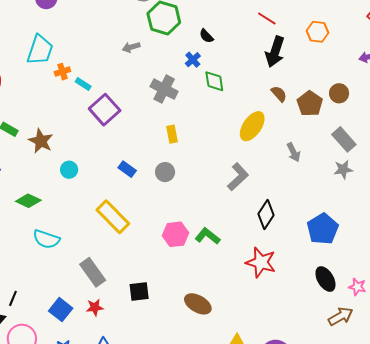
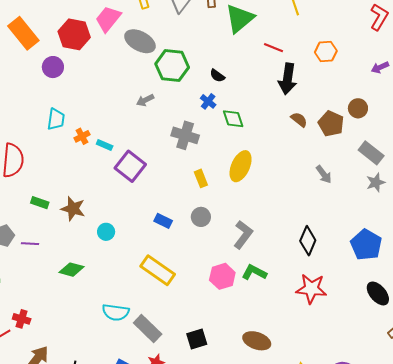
cyan trapezoid: (40, 50) -> (56, 119), size x0.7
yellow ellipse: (252, 126) -> (241, 166), moved
gray L-shape: (238, 177) -> (243, 235), moved
cyan semicircle: (46, 239) -> (116, 312), moved

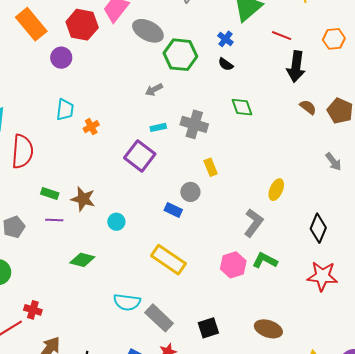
blue cross: (208, 101) -> (225, 39), moved
cyan rectangle: (105, 145) -> (158, 127), moved, turned -35
yellow ellipse: (241, 166) -> (276, 190), moved, size x0.7
gray circle: (201, 217) -> (190, 192), moved
purple line: (30, 244) -> (54, 220), moved

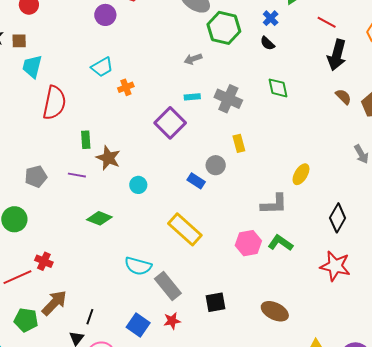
cyan trapezoid: (65, 110) -> (102, 67), turned 45
green rectangle: (50, 193) -> (86, 140), moved, turned 60
gray L-shape: (253, 223) -> (274, 204), turned 44

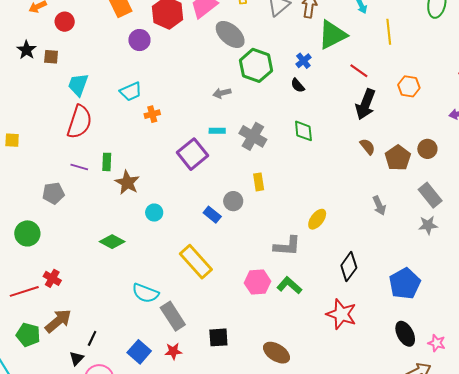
cyan trapezoid: (32, 67) -> (78, 85), moved
purple line: (77, 175) -> (79, 167), moved

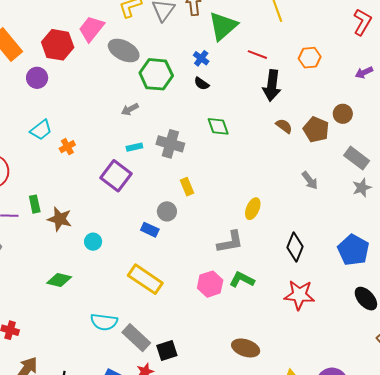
black square: (218, 337) -> (167, 351), moved

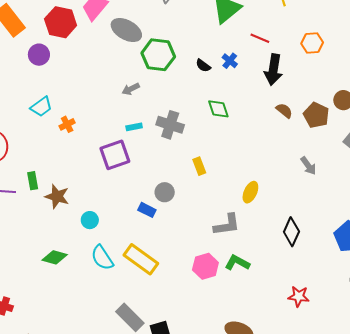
blue cross: (201, 58) -> (230, 61), moved
purple square: (116, 176) -> (115, 155), turned 32
yellow rectangle: (187, 187) -> (199, 166), moved
red star: (299, 295) -> (299, 296), moved, size x0.7
cyan semicircle: (104, 322) -> (102, 258), moved, turned 48

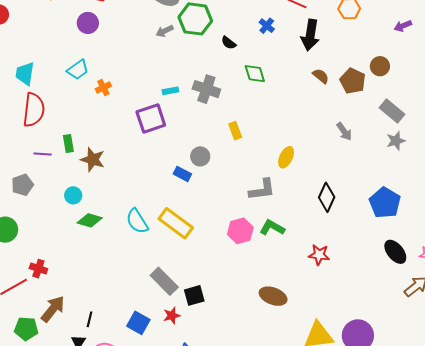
purple circle: (39, 55) -> (88, 23), moved
black semicircle: (203, 66) -> (229, 43), moved
gray arrow: (131, 89) -> (165, 31), moved
cyan circle: (90, 220) -> (73, 195), moved
red star: (299, 296) -> (319, 255), moved

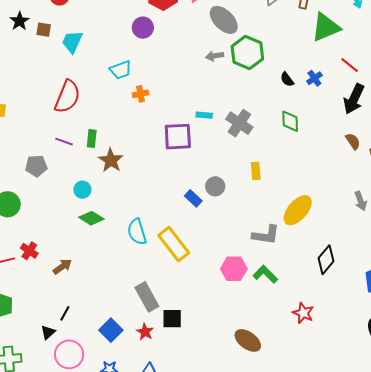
black semicircle: (229, 43) -> (287, 79), moved
cyan trapezoid: (25, 74) -> (72, 42), moved
yellow ellipse: (286, 157) -> (298, 210), size x1.5
brown arrow: (53, 309) -> (62, 267), moved, size x0.7
red star: (172, 316) -> (145, 332), turned 30

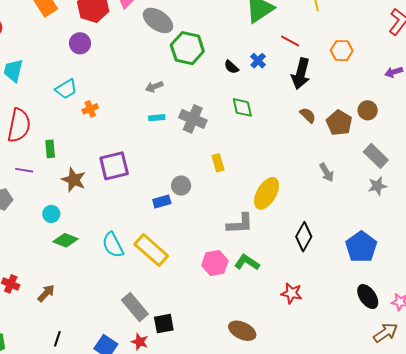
gray arrow: (215, 56) -> (154, 87), moved
purple square: (178, 137) -> (114, 166), moved
green rectangle: (92, 138) -> (50, 149), moved
blue rectangle: (193, 198) -> (162, 201), turned -48

